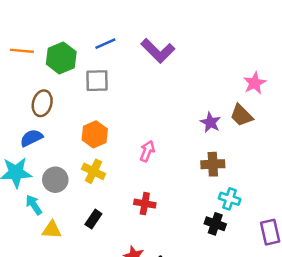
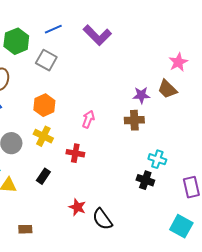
gray square: (97, 81) -> (46, 60), turned 30
purple star: (210, 122) -> (141, 95), turned -30
brown cross: (213, 164) -> (134, 120), moved
red cross: (145, 204) -> (75, 153), moved

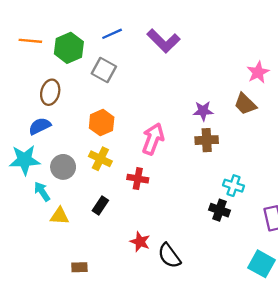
purple star: (141, 95) -> (203, 111), moved
pink arrow: (88, 119) -> (153, 139), size x1.5

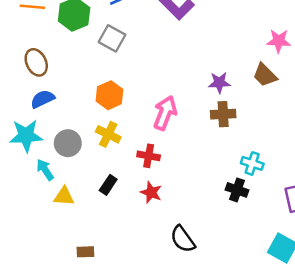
pink star: (258, 72) -> (279, 41), turned 30
brown ellipse: (50, 92) -> (36, 62), moved, turned -40
red star: (140, 242) -> (151, 192), moved

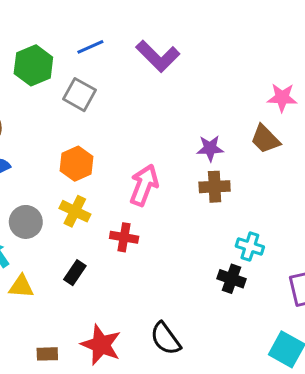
red star: (151, 192) -> (101, 345), moved, size x1.5

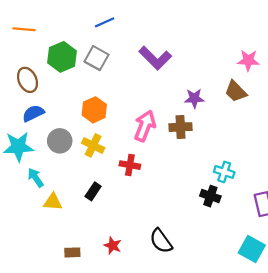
purple L-shape: (158, 56) -> (155, 58), moved
green hexagon: (33, 65) -> (62, 57), moved
brown cross: (215, 187) -> (180, 127), moved
gray circle: (26, 222) -> (60, 141), moved
red star: (101, 345) -> (113, 246), size x0.6

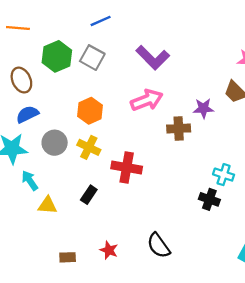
purple star: (194, 98) -> (203, 108), moved
pink arrow: (145, 126) -> (147, 100), moved, turned 48
red cross: (130, 165) -> (127, 167), size x1.4

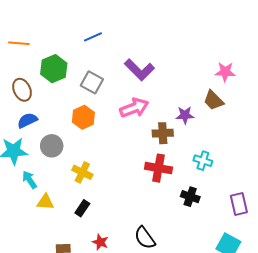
gray square: (92, 58) -> (92, 82), moved
yellow cross: (89, 147) -> (82, 172), moved
red cross: (127, 167) -> (158, 168), moved
cyan cross: (224, 175) -> (203, 161), moved
black rectangle: (89, 195) -> (82, 208), moved

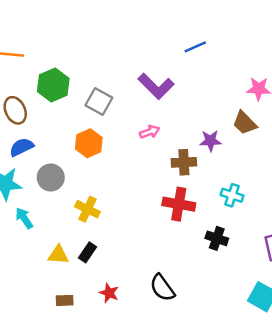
blue line: (93, 37) -> (195, 47), moved
pink arrow: (134, 108) -> (150, 132), size x0.6
yellow triangle: (45, 202) -> (58, 255), moved

